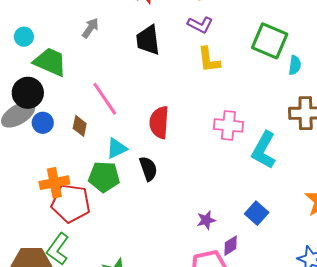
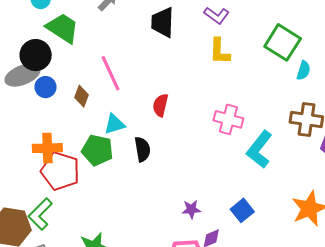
red semicircle: (159, 122) -> (160, 105), size x0.7

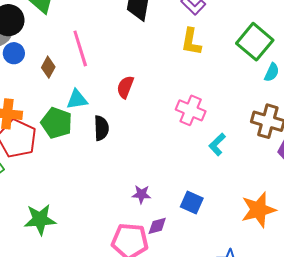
cyan L-shape: (259, 149) -> (217, 144), size x0.6
blue square: (242, 210) -> (192, 202), turned -35

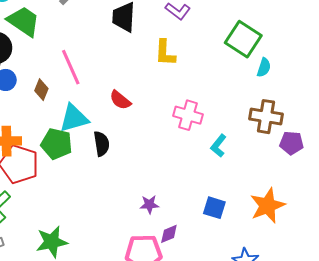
yellow L-shape: (191, 42) -> (165, 53), moved
red semicircle: (125, 87) -> (120, 100), turned -65
cyan triangle: (77, 99) -> (74, 118), size x1.4
blue square: (192, 202) -> (214, 208), moved

